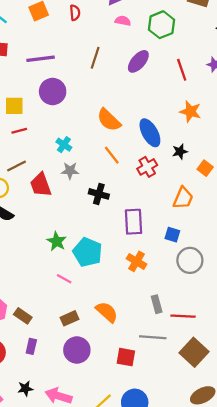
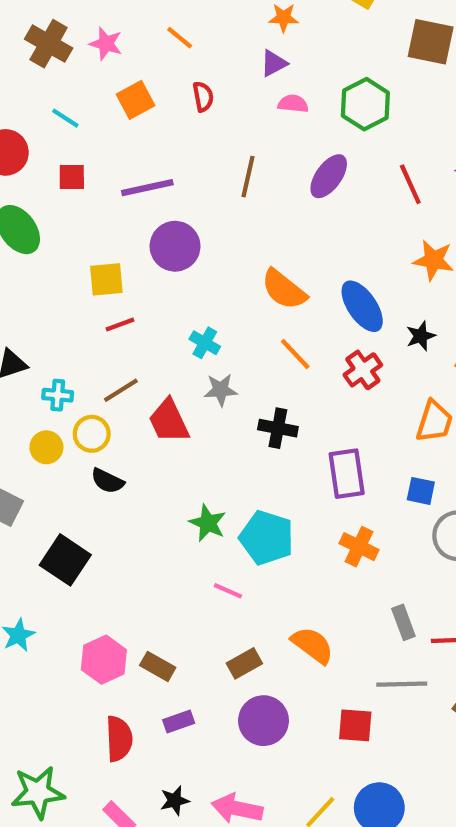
purple rectangle: (31, 346) -> (179, 722), turned 63

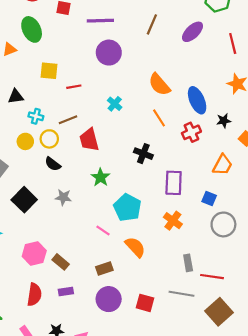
yellow square: (106, 279) -> (49, 71), moved
gray star: (221, 390) -> (63, 197), moved
green star: (208, 523) -> (100, 177), moved
orange semicircle: (313, 645) -> (135, 247), moved
red square: (355, 725) -> (145, 303), moved

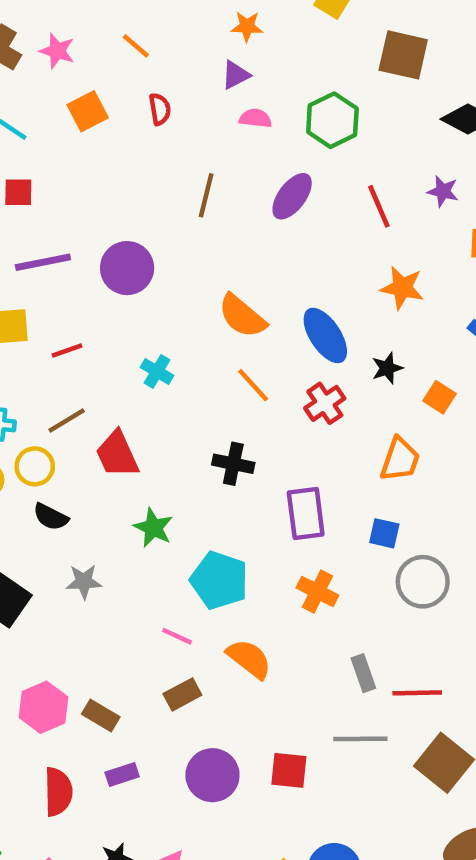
purple line: (100, 21) -> (43, 262), moved
brown rectangle: (104, 268) -> (182, 694), moved

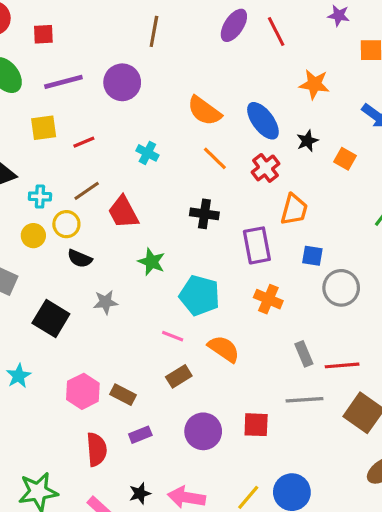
brown line: (206, 195) -> (154, 31), moved
red line: (379, 206) -> (276, 31), moved
orange trapezoid: (400, 460) -> (294, 209), moved

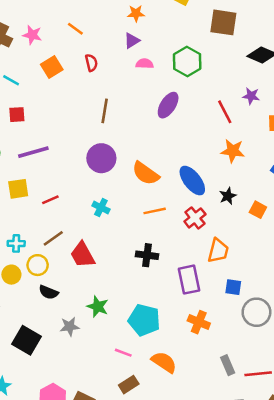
red line: (276, 31) -> (225, 112), moved
purple circle: (122, 82) -> (101, 158), moved
orange line: (215, 158) -> (155, 211), turned -55
green star: (152, 262) -> (98, 307), moved

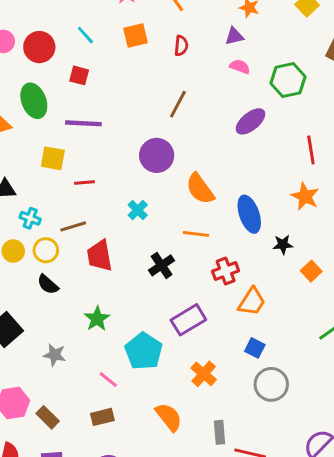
red cross: (195, 218) -> (226, 271), moved
black cross: (147, 255) -> (162, 265), moved, turned 30
purple rectangle: (189, 280) -> (188, 320), moved, turned 52
gray star: (70, 327) -> (55, 355), moved
orange semicircle: (164, 362) -> (169, 417), moved

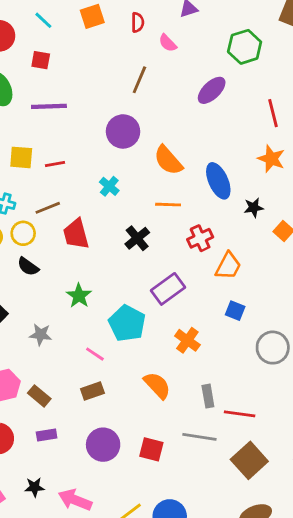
pink semicircle: (240, 67) -> (168, 43), moved, turned -150
yellow square: (53, 158) -> (21, 157), moved
gray circle: (271, 384) -> (273, 348), moved

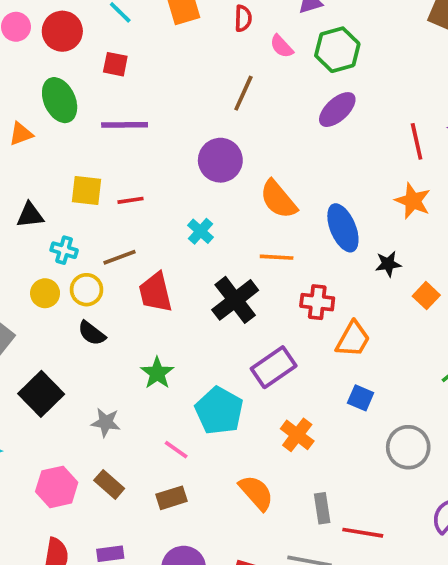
green hexagon: (245, 47) -> (337, 50), moved
black cross: (137, 238) -> (235, 300), size x1.4
red cross: (200, 238) -> (317, 302), turned 30
brown rectangle: (39, 396) -> (109, 484), moved

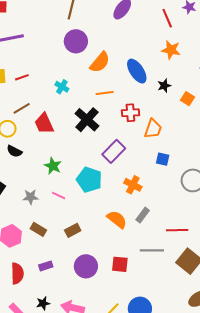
purple circle: (220, 160) -> (76, 41), moved
orange semicircle: (278, 199) -> (100, 62), turned -90
pink line: (176, 450) -> (59, 195), moved
gray rectangle: (322, 508) -> (143, 215), moved, turned 56

